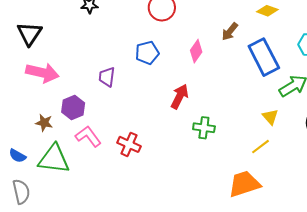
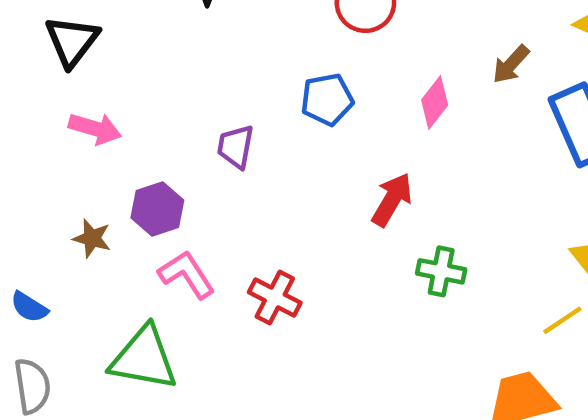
pink arrow: (42, 73) -> (95, 129), size x0.7
green triangle: (54, 159) -> (144, 358), moved

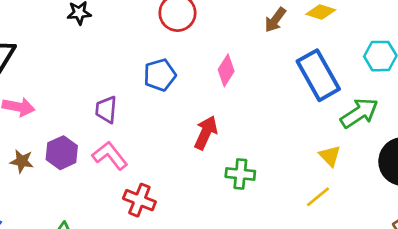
brown arrow: (511, 64) -> (275, 20), moved
brown star: (92, 238) -> (22, 161), moved
pink L-shape: (187, 274) -> (110, 156), moved

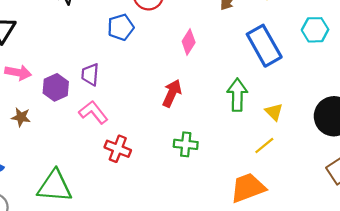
blue pentagon: (160, 75) -> (121, 27), moved
green arrow: (359, 113) -> (237, 95), moved, turned -56
purple hexagon: (62, 153) -> (56, 87), moved
green cross: (240, 174) -> (186, 144), moved

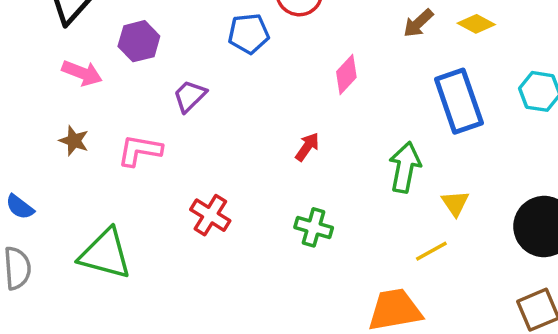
purple trapezoid: (90, 74) -> (190, 96), turned 30
purple hexagon: (56, 87) -> (139, 41), moved
red arrow: (172, 93) -> (307, 147), size x0.7
pink L-shape: (93, 112) -> (140, 150), moved, turned -52

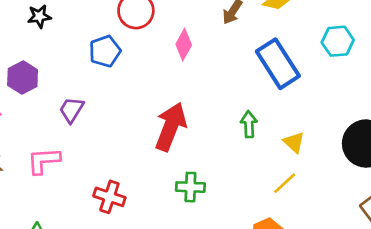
pink diamond: (346, 74) -> (184, 45), moved
red arrow: (307, 147) -> (171, 127), size x2.0
green arrow: (405, 167) -> (249, 124), size x0.7

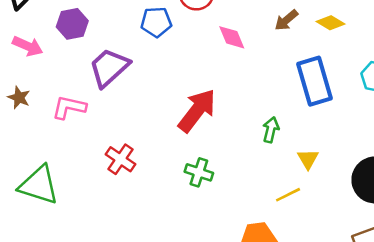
pink diamond: (184, 45) -> (232, 37), turned -68
purple trapezoid: (72, 110) -> (109, 67), size x1.6

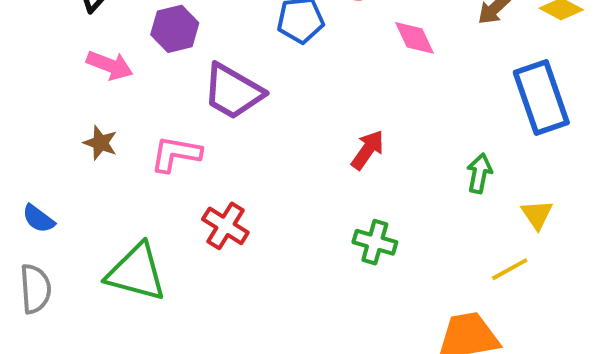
purple trapezoid: (109, 67) -> (233, 92), turned -105
red arrow: (197, 111) -> (368, 150), size x0.6
red cross: (121, 159) -> (225, 226), moved

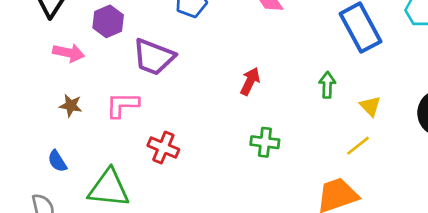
blue semicircle: (38, 219) -> (57, 161), moved, turned 30

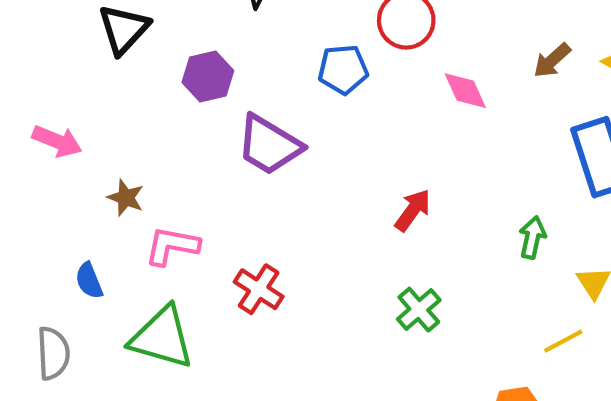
pink arrow: (69, 53) -> (57, 141), moved
pink L-shape: (122, 105) -> (172, 246), moved
green cross: (265, 142) -> (419, 310), turned 32

